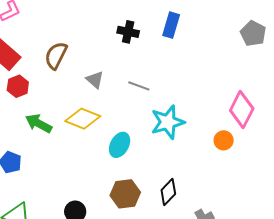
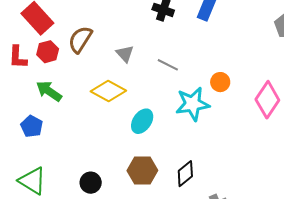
brown semicircle: (56, 56) -> (80, 39), moved
green arrow: (39, 123) -> (49, 91), moved
orange circle: (224, 140) -> (220, 82), moved

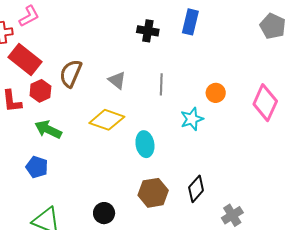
gray line: (168, 65) -> (161, 84), turned 75
cyan star: (192, 104) -> (192, 119), size x0.7
cyan ellipse: (142, 121) -> (145, 144), turned -35

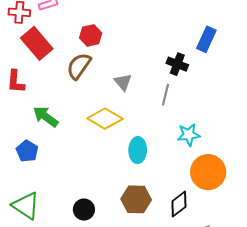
black cross: (148, 31) -> (177, 64), moved
red hexagon: (40, 91) -> (91, 35), moved
orange circle: (216, 93) -> (208, 172), moved, size x1.8

